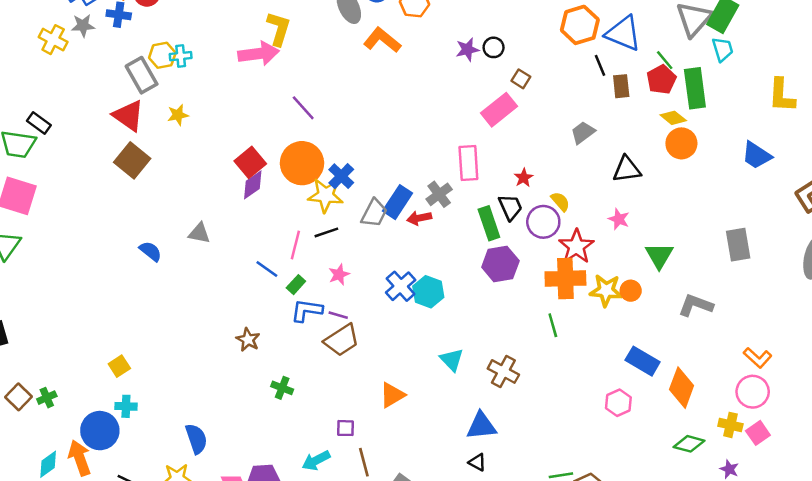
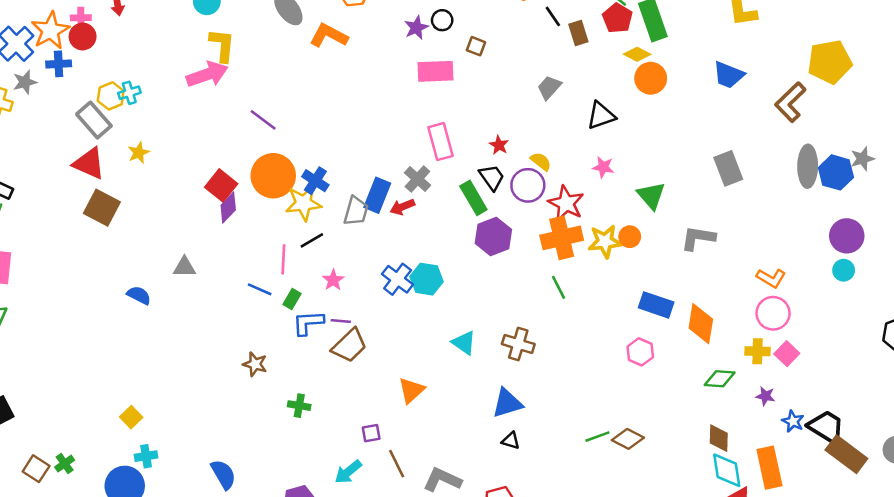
pink rectangle: (499, 110) -> (435, 71), moved, turned 48

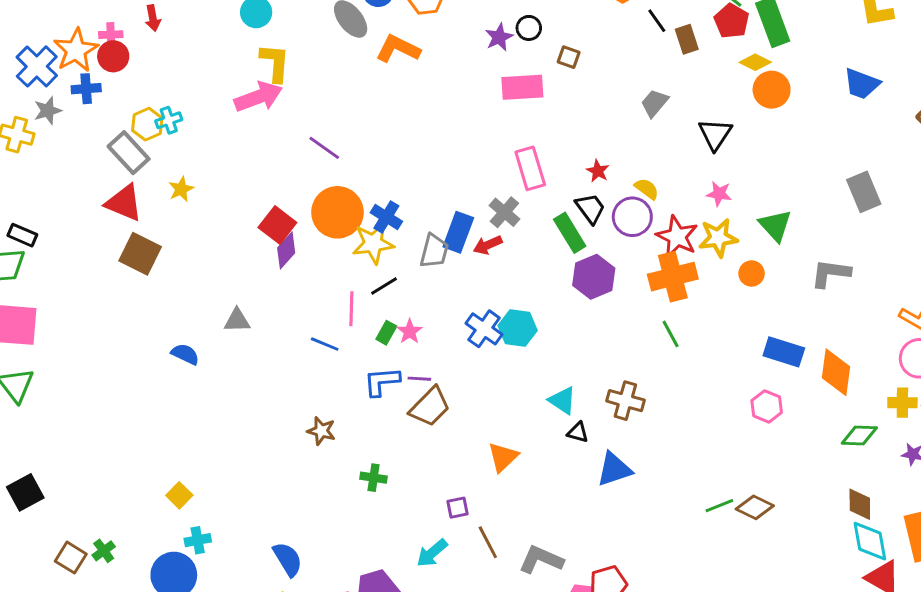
black triangle: (601, 116) -> (715, 134), turned -36
yellow star: (605, 241) -> (718, 238), moved
green rectangle: (292, 299) -> (386, 333), moved
black triangle: (511, 441) -> (578, 432), moved

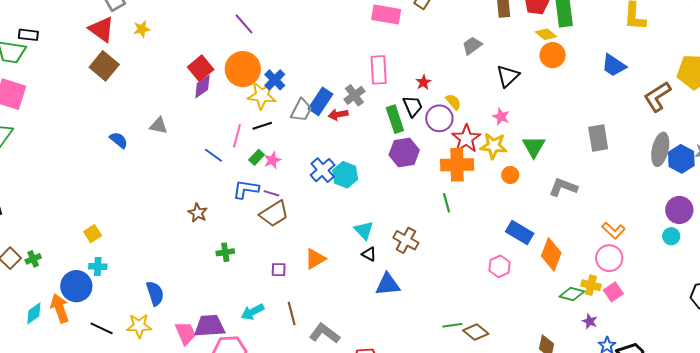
black rectangle: (22, 235) -> (28, 35), turned -30
green diamond: (859, 435) -> (572, 294), moved
green cross: (374, 478) -> (225, 252), turned -30
purple square: (458, 508) -> (279, 270), moved

